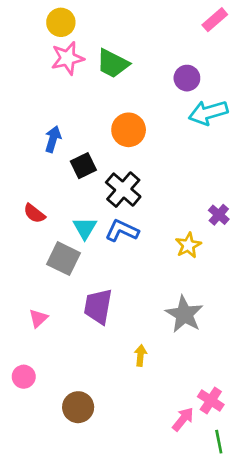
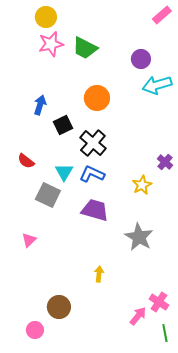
purple trapezoid: (98, 306) -> (95, 210), moved, turned 96
yellow arrow: (140, 355) -> (99, 274), moved
pink circle: (24, 377) -> (35, 330), moved

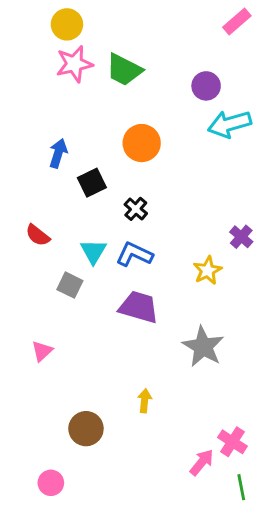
black cross: (93, 143) -> (136, 209), size x0.6
gray square: (48, 195) -> (70, 285), size x0.7
brown circle: (59, 307) -> (86, 429), moved

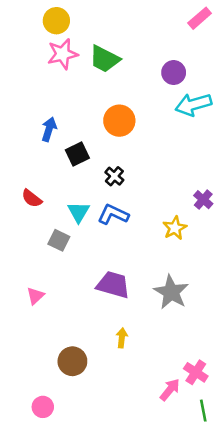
purple trapezoid: (139, 307) -> (113, 285), moved

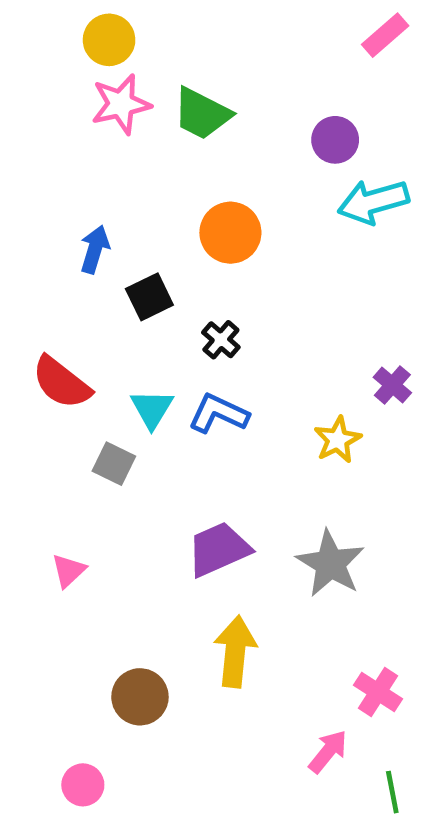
red semicircle: (32, 198) -> (61, 383), size x1.5
purple trapezoid: (113, 285) -> (219, 549), turned -40
yellow arrow: (122, 338) -> (235, 652), size x1.8
pink cross: (196, 372) -> (378, 692), moved

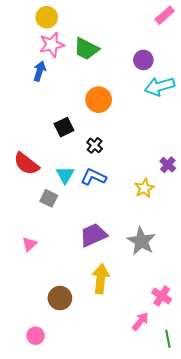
blue arrow: (95, 249) -> (40, 71), moved

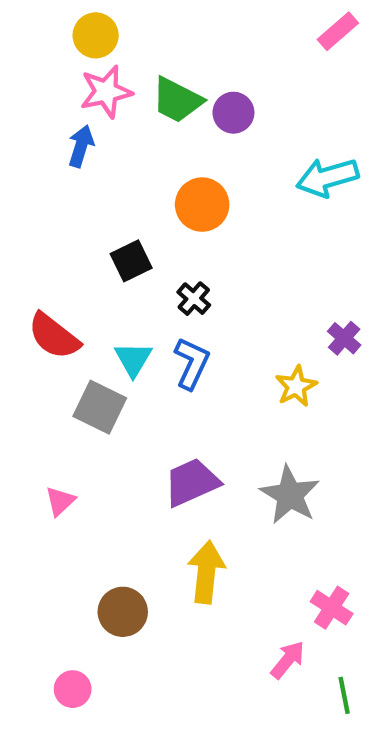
purple circle: (143, 60) -> (233, 113), moved
blue L-shape: (94, 177) -> (192, 363), turned 90
gray square: (49, 198) -> (100, 407), size x1.4

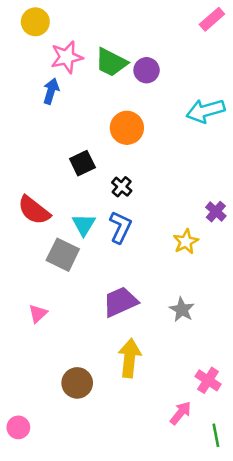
yellow circle: (96, 35) -> (35, 22), moved
gray star: (290, 495) -> (182, 310), size x0.7
pink circle: (73, 689) -> (18, 427), moved

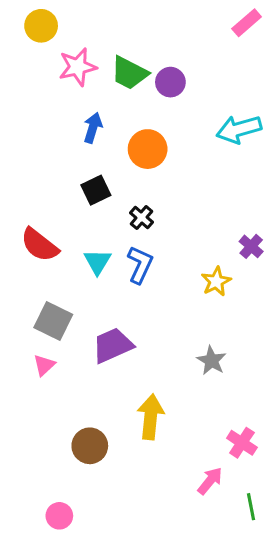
blue arrow: (51, 91) -> (93, 128), moved
gray square: (63, 255) -> (53, 321), moved
purple trapezoid: (120, 302) -> (113, 345), moved
pink circle: (18, 427) -> (59, 516), moved

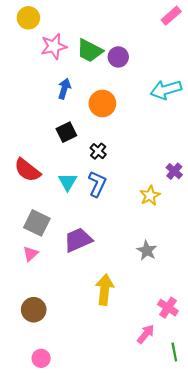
brown circle: (90, 446) -> (34, 310), moved

